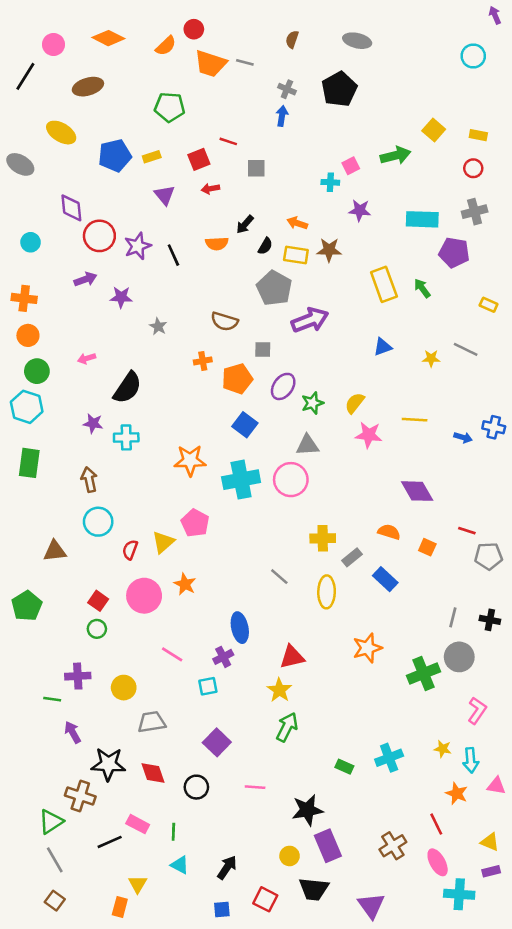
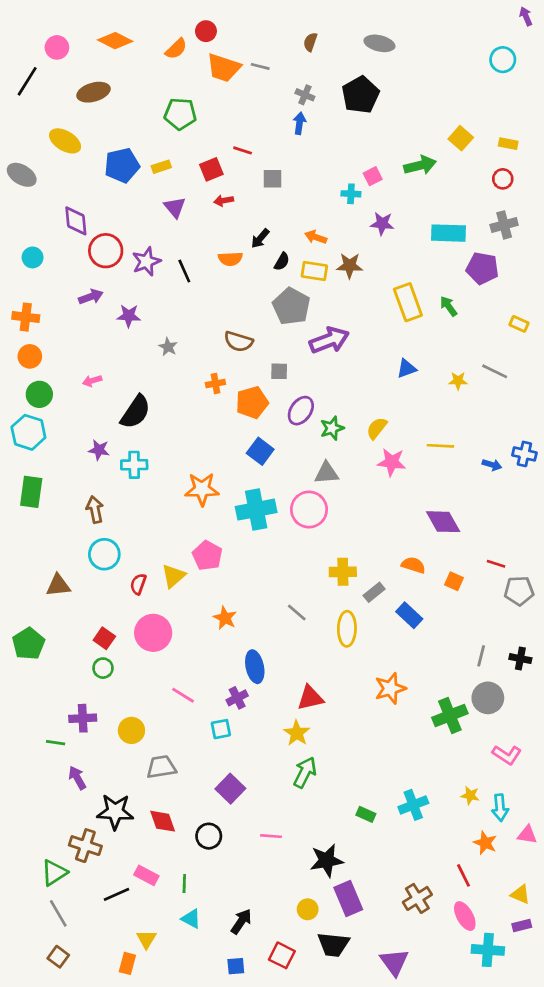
orange star: (185, 584) -> (225, 618), moved
pink L-shape: (477, 711) -> (507, 755), turned 88

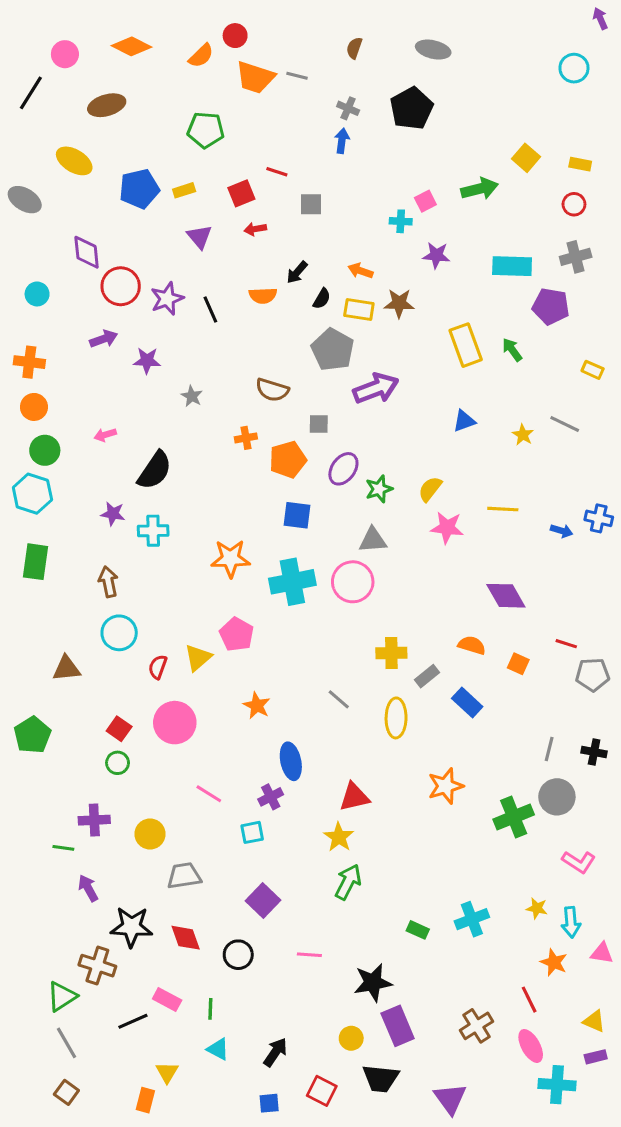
yellow star: (458, 381) -> (523, 435), turned 30
blue square: (260, 451) -> (297, 515), turned -30

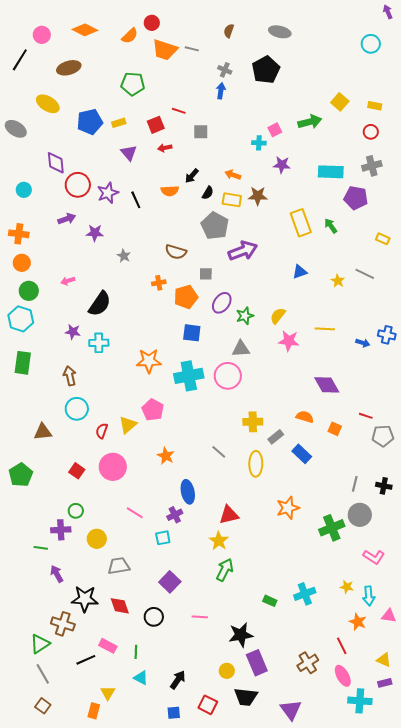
green circle: (118, 763) -> (76, 511), moved

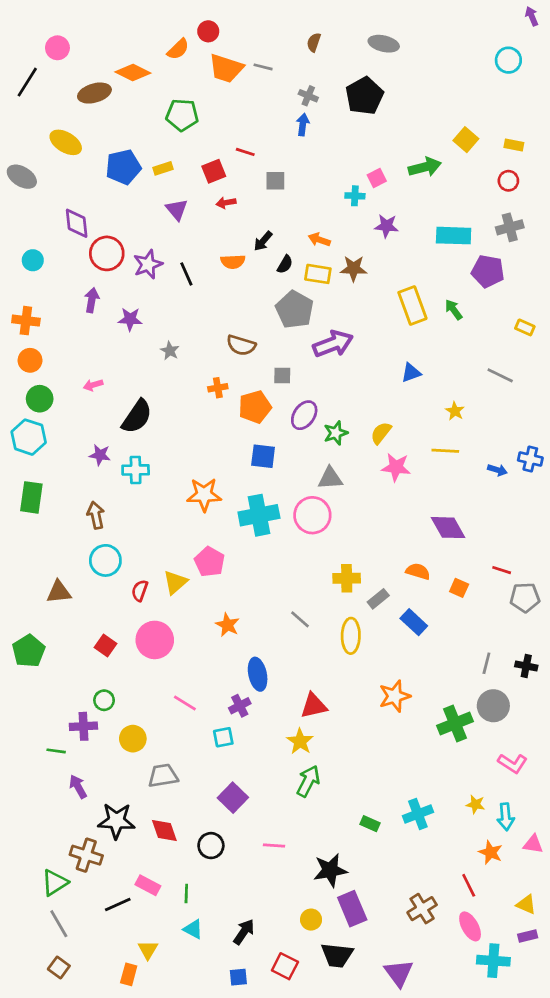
orange diamond: (85, 30) -> (133, 72), moved
purple arrow: (67, 219) -> (92, 300), turned -60
yellow star: (338, 281) -> (455, 411), moved

